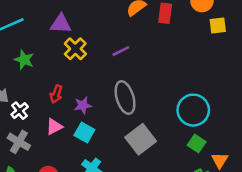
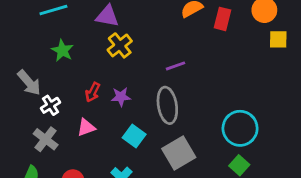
purple line: (121, 51) -> (175, 66), moved
purple star: (83, 105) -> (121, 97), moved
cyan square: (84, 132) -> (134, 136), moved

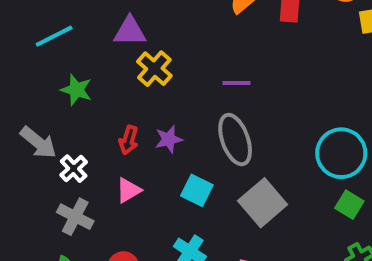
purple line: (175, 66) -> (236, 83), turned 30

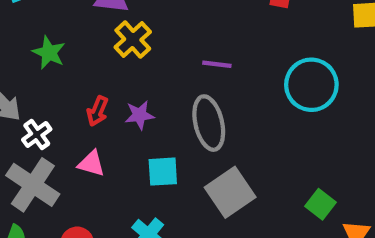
cyan circle: (341, 153) -> (311, 85), moved
pink triangle: (128, 190) -> (91, 164), turned 40
cyan square: (197, 190) -> (163, 172), turned -36
gray cross: (75, 217) -> (33, 185), size x1.4

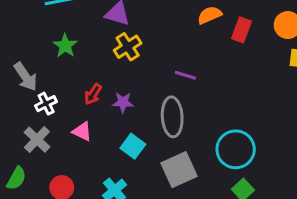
cyan circle: (311, 85) -> (236, 149), moved
cyan square: (163, 172) -> (133, 146), turned 30
gray cross: (33, 185) -> (37, 140), size x0.7

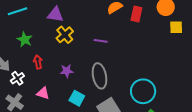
purple line: (185, 75) -> (101, 41), moved
red arrow: (93, 94) -> (38, 62), moved, turned 144

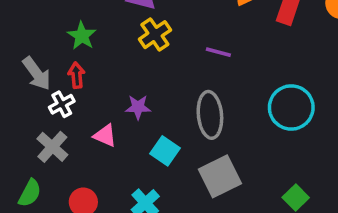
red arrow: (38, 62) -> (77, 75), moved
purple star: (67, 71) -> (138, 107), moved
cyan circle: (143, 91) -> (291, 107), moved

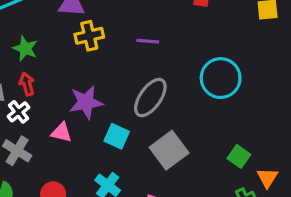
yellow cross: (155, 35) -> (89, 36), turned 32
purple star: (138, 107) -> (86, 102), size x1.5
gray ellipse: (210, 115) -> (150, 98), turned 51

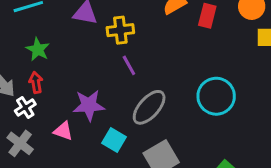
yellow cross: (89, 36) -> (120, 30), moved
purple line: (148, 41) -> (129, 65), moved, turned 50

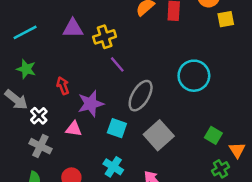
green star: (38, 49) -> (26, 69), moved
red arrow: (36, 82) -> (63, 86), moved

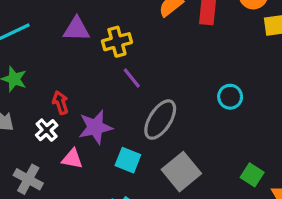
cyan circle: (194, 76) -> (230, 97), size x0.6
white cross: (39, 116) -> (47, 130), moved

